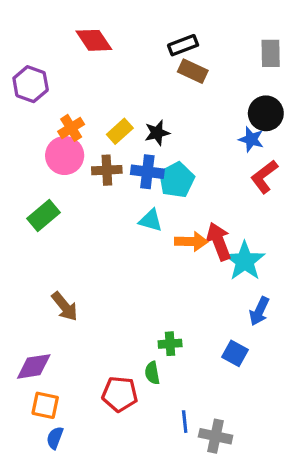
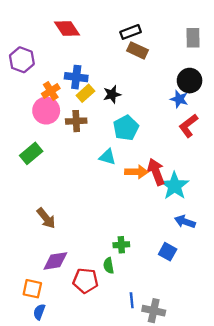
blue cross: (147, 172) -> (76, 77), moved
blue arrow: (259, 311) -> (185, 222), turned 84
purple diamond: (34, 366) -> (55, 261), moved

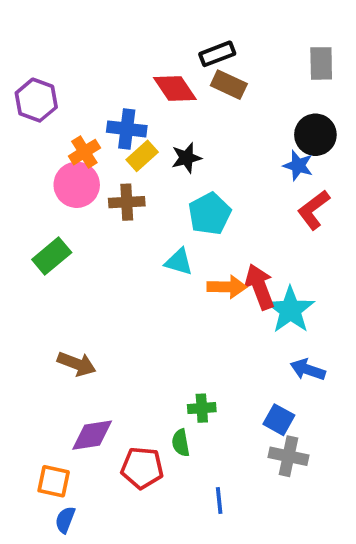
red diamond: (67, 29) -> (175, 89), moved
brown arrow: (46, 218) -> (77, 364), turned -30
gray cross: (154, 311) -> (288, 456), moved

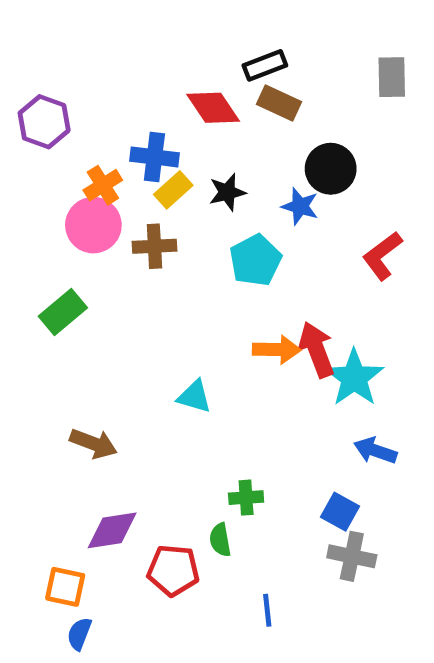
black circle: (315, 135) -> (331, 169), moved
blue star: (298, 166) -> (300, 206), moved
cyan triangle: (179, 262) -> (194, 397), moved

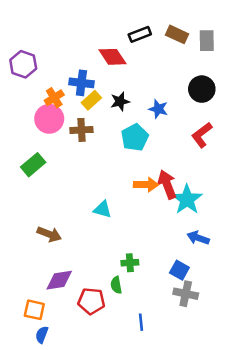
brown rectangle: (279, 103) -> (177, 34), moved
black circle: (331, 169) -> (202, 89), moved

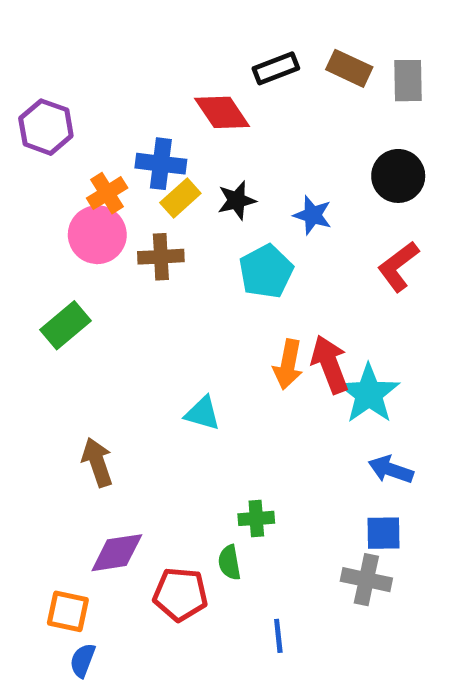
orange arrow: (146, 185) -> (288, 364), turned 100
brown arrow: (49, 234) -> (97, 462), turned -130
blue square: (179, 270) -> (384, 533), moved, turned -30

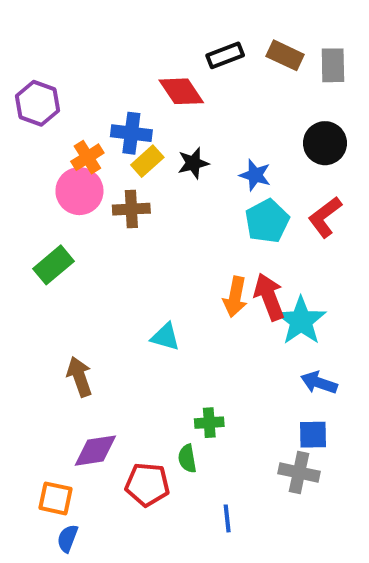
cyan pentagon: (266, 271) -> (267, 221), moved

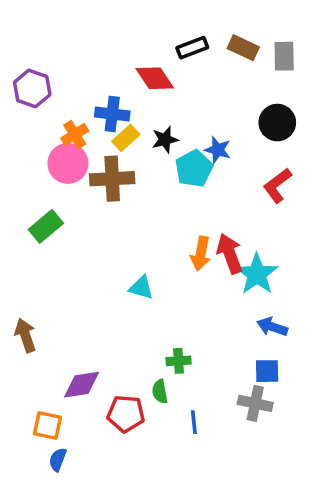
brown cross: (131, 209) -> (112, 179), size x1.4
cyan pentagon: (267, 221) -> (194, 169), moved
brown arrow: (79, 377) -> (25, 335), moved
blue line: (227, 518) -> (194, 422), moved

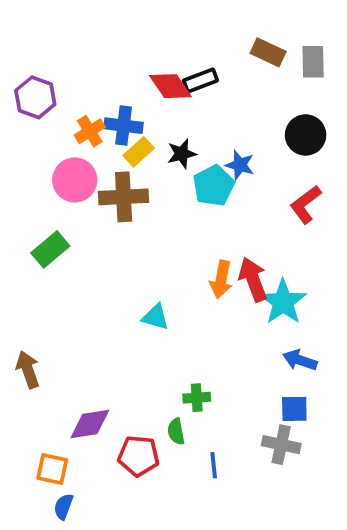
black rectangle: (192, 48) -> (200, 81), moved
orange cross: (75, 134) -> (90, 131), moved

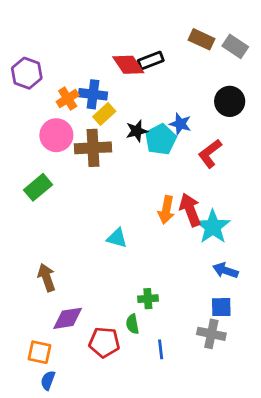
gray rectangle: (313, 62) -> (235, 46), turned -55
black star: (182, 154) -> (137, 131), moved
red L-shape: (306, 204) -> (210, 153), moved
brown arrow: (28, 370) -> (46, 277), moved

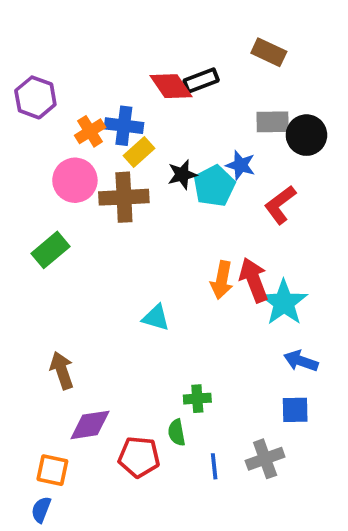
gray rectangle: (235, 46) -> (273, 122), moved, turned -35
gray cross: (211, 334) -> (265, 459), moved, turned -32
blue semicircle: (48, 380) -> (41, 510), moved

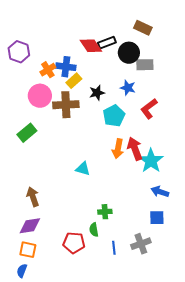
black circle: (306, 135) -> (129, 53), moved
cyan pentagon: (214, 186) -> (114, 116), moved
purple diamond: (90, 425) -> (30, 226), moved

